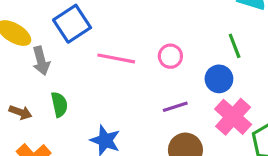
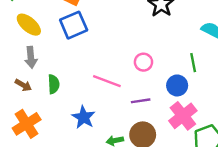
pink line: (116, 58) -> (107, 81), moved
gray arrow: (41, 61) -> (31, 57), moved

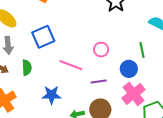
blue square: (74, 25) -> (43, 37), moved
blue star: (84, 117) -> (51, 95), turned -30

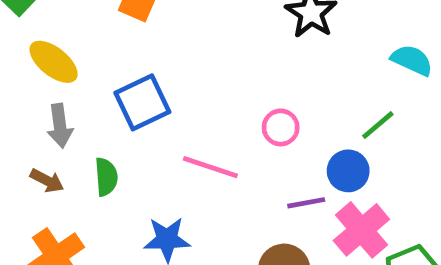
green line: (142, 50) -> (378, 125), turned 63
purple line: (99, 81) -> (306, 203), moved

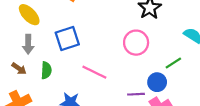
pink circle: (281, 127) -> (136, 43), moved, size x1.5

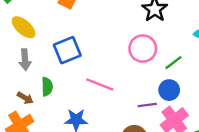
green line: (173, 63) -> (174, 63), moved
brown arrow: (19, 69) -> (25, 98), moved

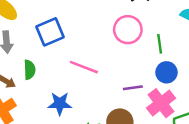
green line: (174, 63) -> (160, 44), turned -60
blue circle: (169, 90) -> (166, 72), moved

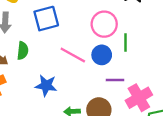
pink circle: (128, 30) -> (104, 24), moved
green line: (160, 44) -> (126, 42), moved
blue circle: (166, 72) -> (102, 55), moved

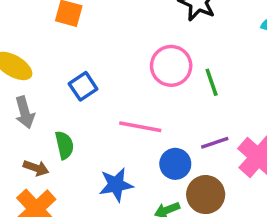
blue square: (46, 19) -> (83, 86), size x0.7
blue circle: (102, 55) -> (175, 164), moved

